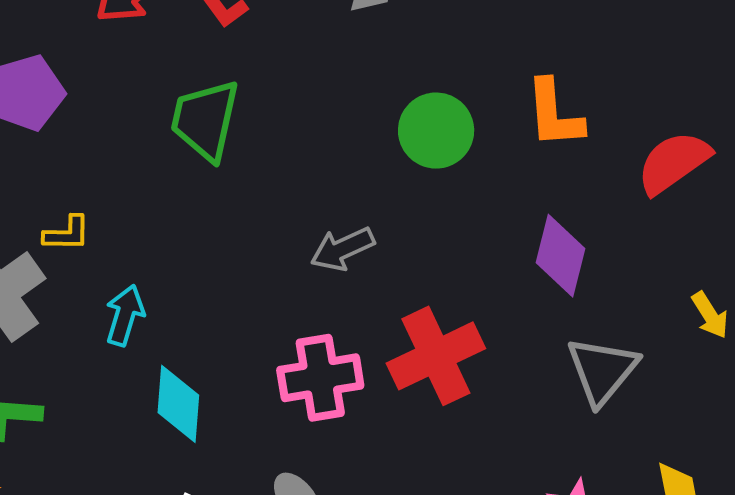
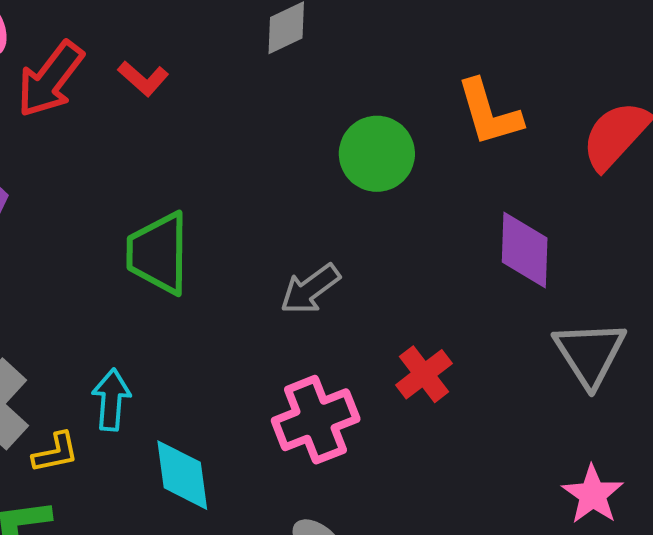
green trapezoid: (205, 120) -> (158, 253), moved
yellow L-shape: (67, 234) -> (56, 453), moved
red cross: (436, 356) -> (424, 374), size x0.6

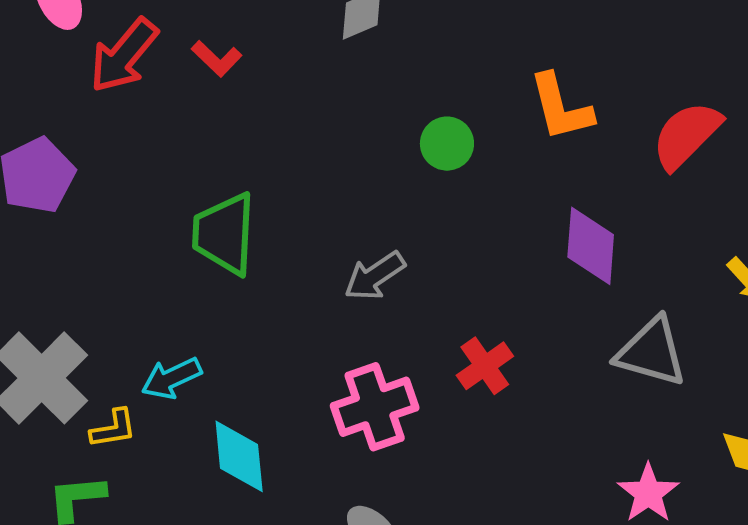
green circle: (377, 154) -> (447, 144), size x0.7
gray triangle: (590, 353) -> (651, 352), turned -44
cyan arrow: (111, 400) -> (171, 378), turned -122

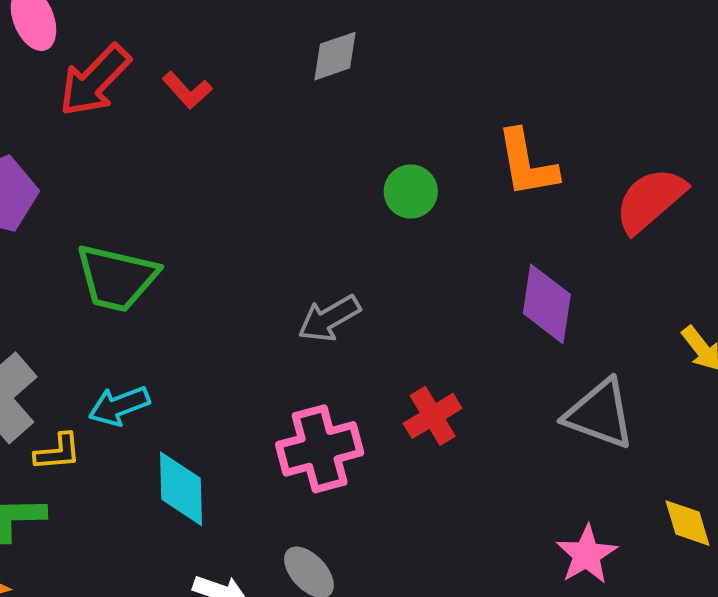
green trapezoid: (224, 234) -> (117, 278), moved, turned -84

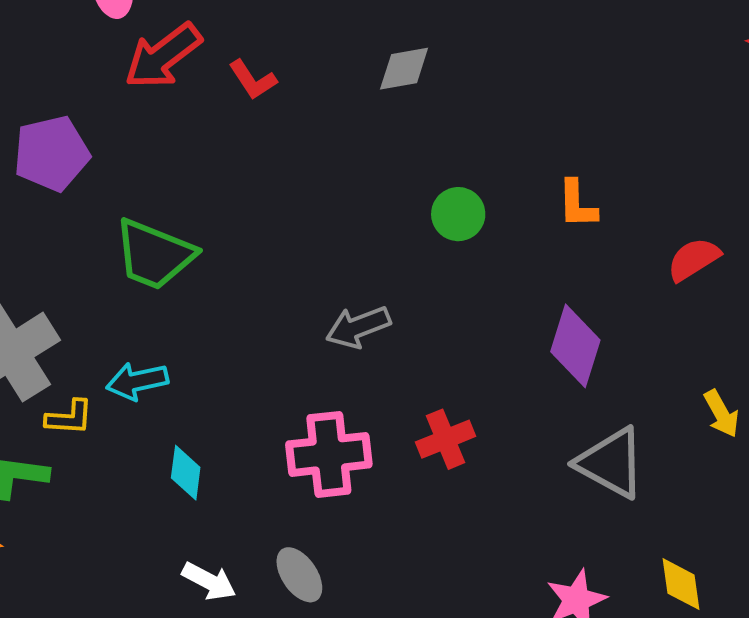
orange L-shape: (527, 163) -> (577, 204), size x0.7
red semicircle: (650, 200) -> (694, 259), size x0.7
cyan diamond: (181, 489) -> (186, 473), size x0.7

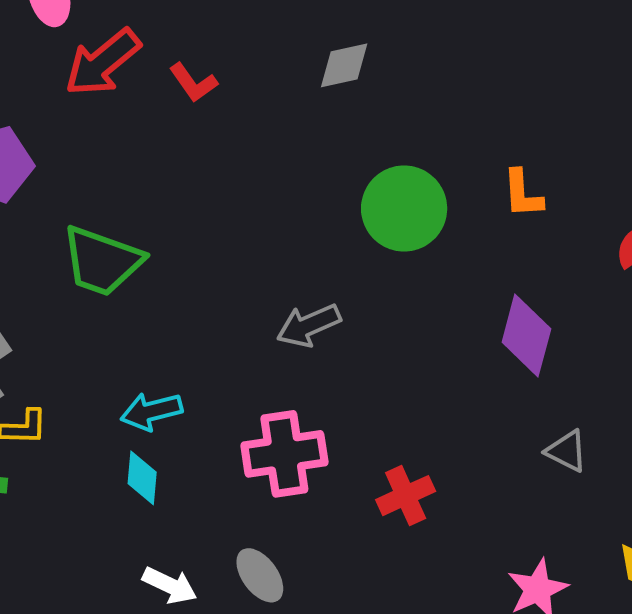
green circle: (458, 214) -> (404, 209), size x1.6
cyan arrow: (137, 381) -> (151, 411), moved
red cross: (445, 439) -> (406, 496), moved
gray triangle: (611, 463) -> (567, 451), size x0.6

